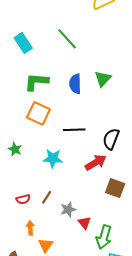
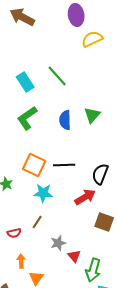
cyan rectangle: (23, 43) -> (25, 82), moved
green L-shape: (36, 82) -> (27, 118), turned -40
orange square: (38, 113) -> (34, 165), moved
brown line: (47, 197) -> (37, 222), moved

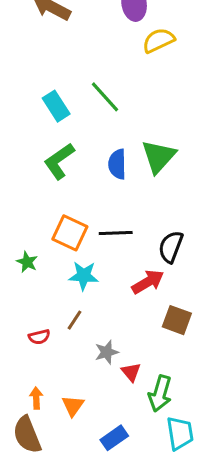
green triangle: (92, 115) -> (159, 156), size x1.4
orange arrow: (21, 261) -> (36, 398), moved

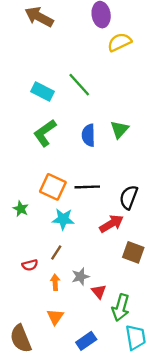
cyan rectangle: (56, 106) -> (43, 92), turned -30
green triangle: (159, 156) -> (119, 129), size x0.7
orange arrow: (36, 398) -> (55, 282), moved

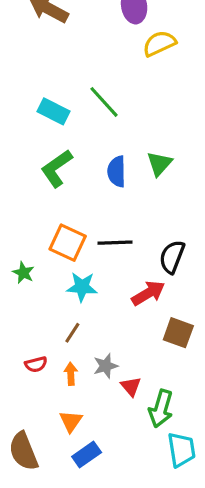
red semicircle: (30, 265) -> (36, 364), moved
blue rectangle: (86, 341) -> (87, 454), moved

